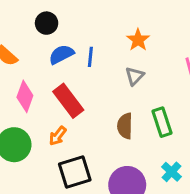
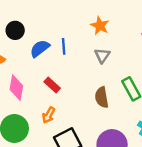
black circle: (47, 23) -> (15, 30), moved
red rectangle: (68, 101) -> (52, 85), size x0.6

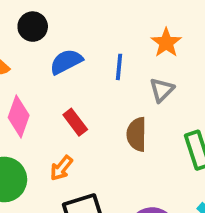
blue line: (64, 46) -> (119, 67), moved
brown semicircle: (102, 97) -> (137, 134), moved

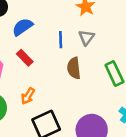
blue line: (119, 67) -> (61, 40), moved
red rectangle: (75, 122) -> (25, 58), moved

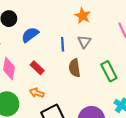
red rectangle: (25, 58) -> (37, 68), moved
orange arrow: (28, 96) -> (37, 93), turned 80

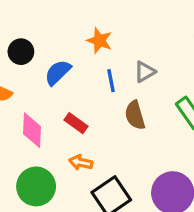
orange star: (83, 16) -> (99, 41), moved
gray triangle: (84, 42) -> (145, 72), turned 32

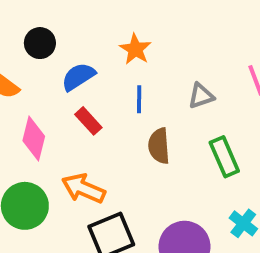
gray triangle: (145, 72) -> (201, 96), moved
red rectangle: (76, 123) -> (88, 121), moved
orange arrow: (81, 162) -> (83, 188), size x1.5

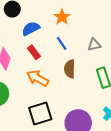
blue line: (139, 99) -> (62, 43), turned -40
orange arrow: (83, 188) -> (38, 78), moved

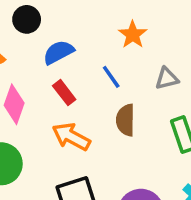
orange star: (62, 17) -> (133, 35), moved

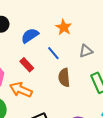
blue semicircle: (58, 52) -> (30, 36), moved
orange arrow: (71, 137) -> (21, 90), moved

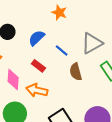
orange star: (64, 27) -> (59, 12), moved
gray triangle: (86, 51) -> (92, 43), size x1.6

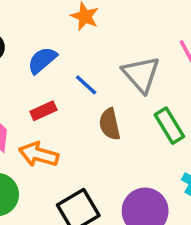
gray triangle: (92, 43) -> (141, 74), turned -45
red rectangle: (38, 66) -> (43, 111), turned -64

